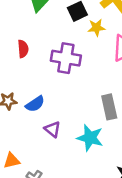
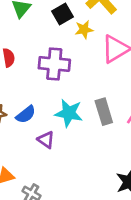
cyan star: (90, 138) -> (69, 113), moved

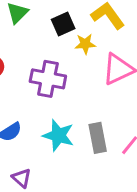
purple triangle: (46, 140) -> (22, 178), moved

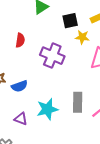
cyan star: (58, 135) -> (47, 109), moved, turned 30
purple triangle: (22, 178) -> (21, 119), turned -32

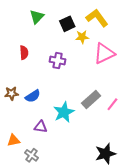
purple cross: (52, 56) -> (58, 61), size x0.7
gray rectangle: (78, 102) -> (91, 99), turned 60

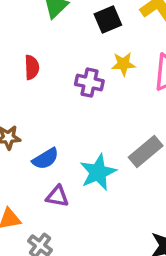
yellow star: (82, 37) -> (123, 64), moved
blue semicircle: (33, 96) -> (45, 159), moved

